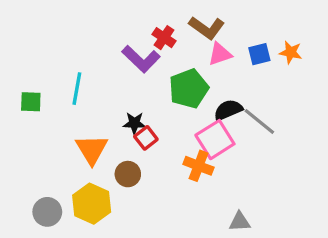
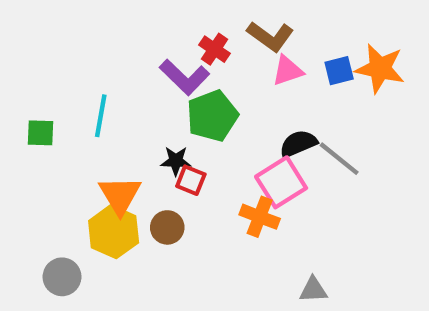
orange star: (291, 52) -> (380, 68), size x1.6
green pentagon: (189, 89) -> (212, 116), moved
red square: (146, 138) -> (191, 180), turned -30
yellow hexagon: (92, 204) -> (114, 232), moved

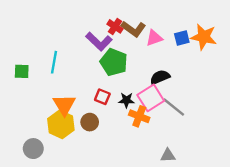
brown L-shape: (270, 36) -> (133, 29), moved
green pentagon: (212, 116) -> (114, 62), turned -30
gray line: (339, 159) -> (174, 107), moved
black star: (176, 161) -> (127, 100), moved

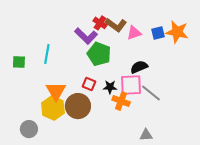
pink square: (151, 98) -> (131, 85), turned 30
brown circle: (90, 122) -> (78, 106), size x1.6

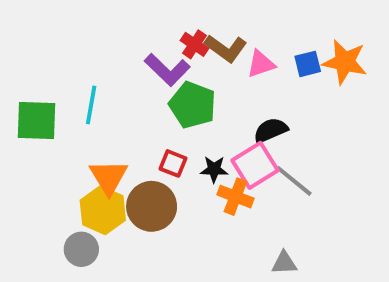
green square: (19, 62) -> (36, 120), size x1.6
pink square: (131, 85) -> (255, 165), turned -30
gray circle: (29, 129) -> (81, 249), moved

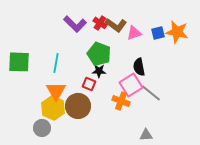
purple L-shape: (167, 70) -> (75, 24), moved
cyan line: (91, 105) -> (56, 63), moved
black semicircle: (271, 130) -> (139, 67), turned -78
black star: (214, 169) -> (99, 71), moved

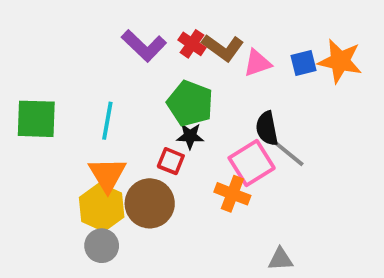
gray line: (151, 93) -> (286, 151), moved
gray circle: (42, 128) -> (102, 246), moved

